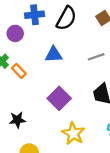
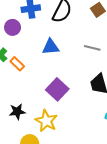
gray line: (96, 57) -> (92, 48), turned 35
yellow star: (73, 133) -> (46, 121), moved

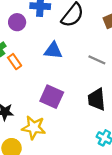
purple square: (57, 89) -> (52, 97), turned -30
yellow star: (46, 121) -> (34, 128), turned -30

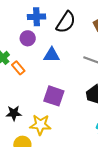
purple circle: (17, 22) -> (28, 38), moved

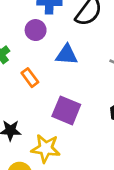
orange rectangle: (18, 68) -> (30, 78), moved

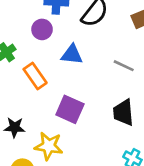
orange rectangle: (30, 78) -> (35, 76), size x1.4

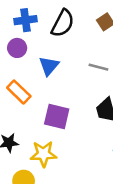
blue triangle: (72, 55) -> (49, 66), turned -45

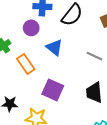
blue triangle: (49, 66) -> (54, 47), turned -42

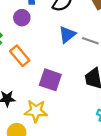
blue triangle: (54, 47) -> (67, 35), moved, turned 48

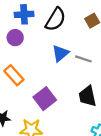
purple square: (50, 80) -> (45, 99), turned 35

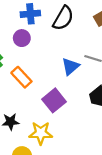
blue triangle: (60, 53) -> (70, 66), moved

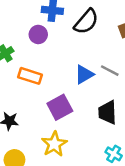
orange rectangle: (21, 77) -> (30, 76), turned -40
yellow star: (41, 133) -> (54, 144), moved, turned 30

